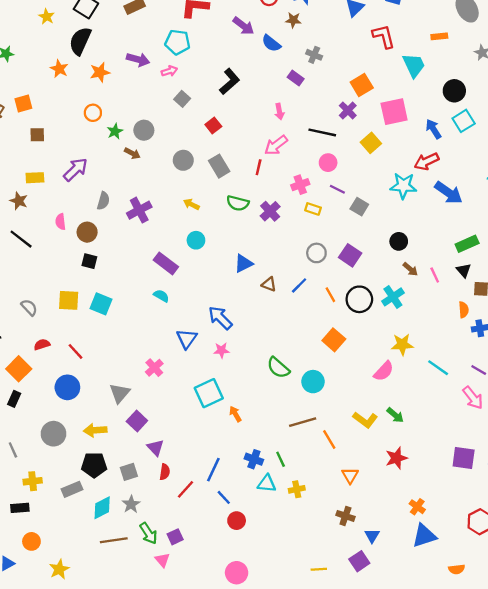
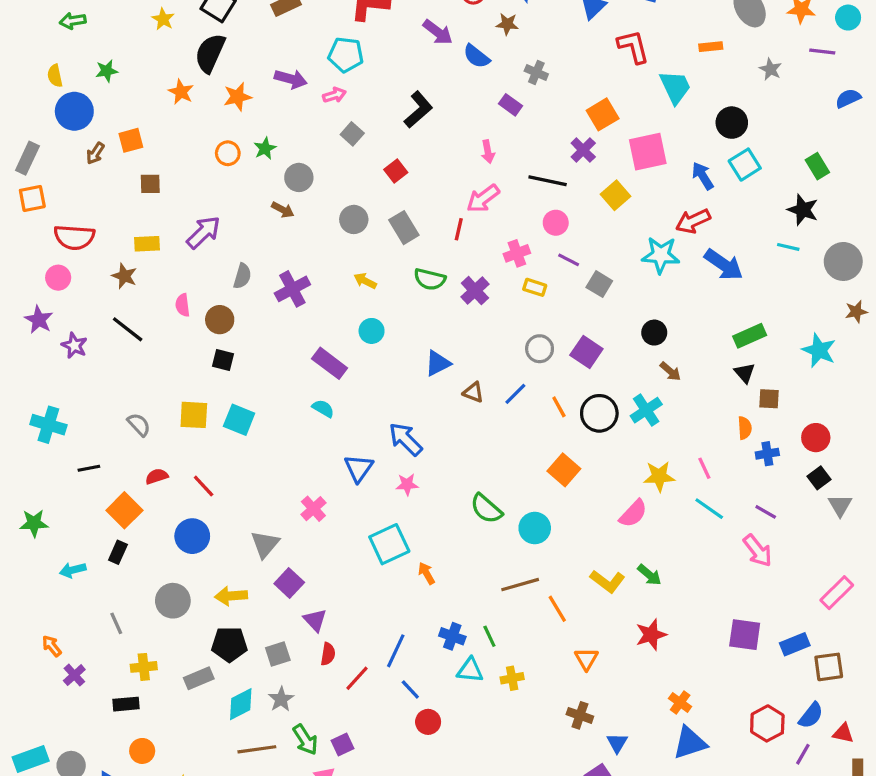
green star: (115, 131) -> (265, 148), moved
pink line: (435, 275) -> (704, 468), moved

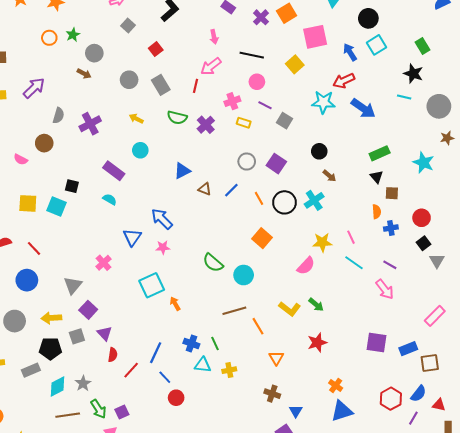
purple cross: (583, 150) -> (261, 17), moved
pink semicircle: (183, 305) -> (21, 159), moved, turned -56
black square: (223, 360) -> (72, 186), moved
gray square: (278, 654) -> (77, 336), moved

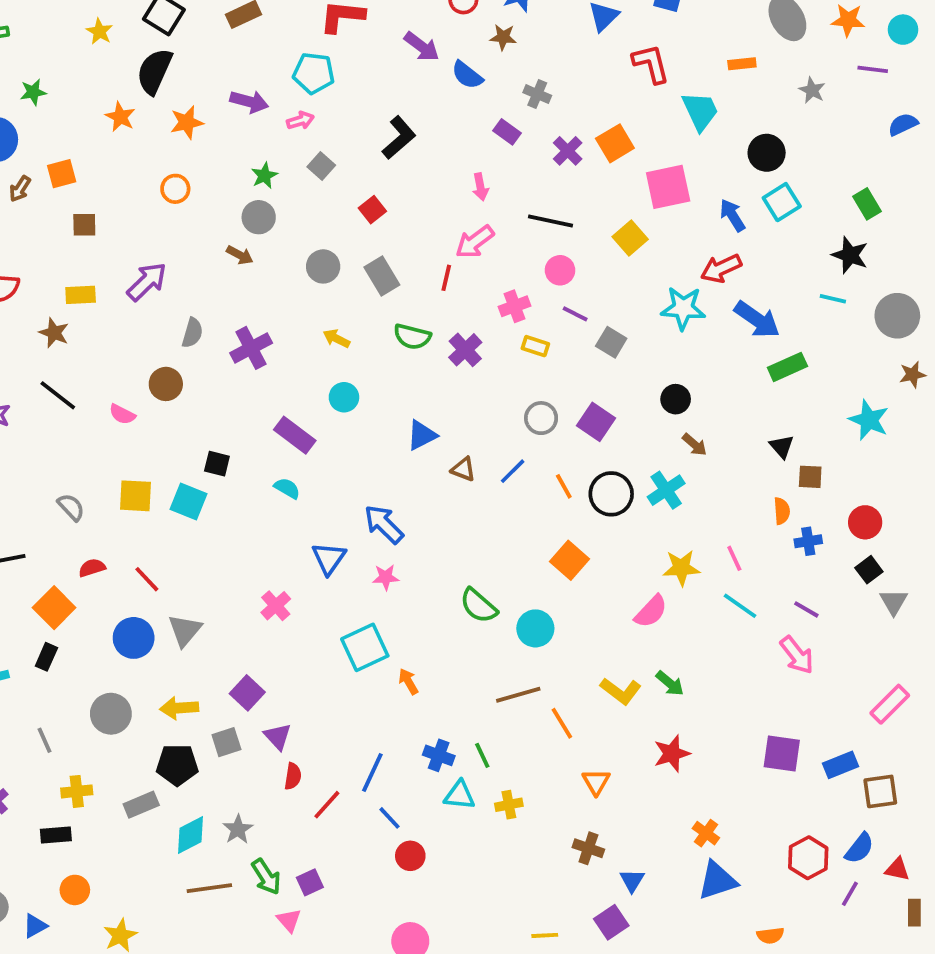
green star: (73, 35) -> (264, 176), moved
green rectangle: (380, 153) -> (787, 367), moved
gray triangle: (73, 285) -> (185, 630), moved

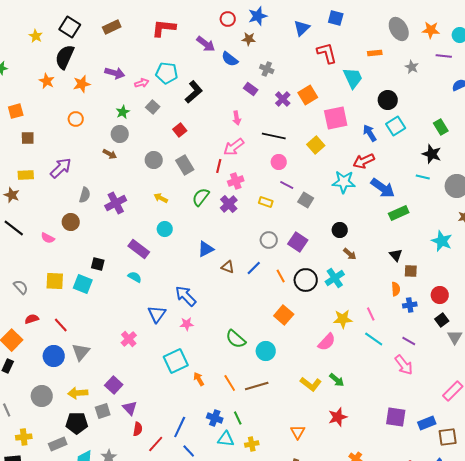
cyan pentagon: (314, 73) -> (167, 73), moved
pink cross: (515, 306) -> (236, 181), moved
green semicircle: (412, 337) -> (201, 197), turned 114
orange line: (562, 723) -> (230, 383), moved

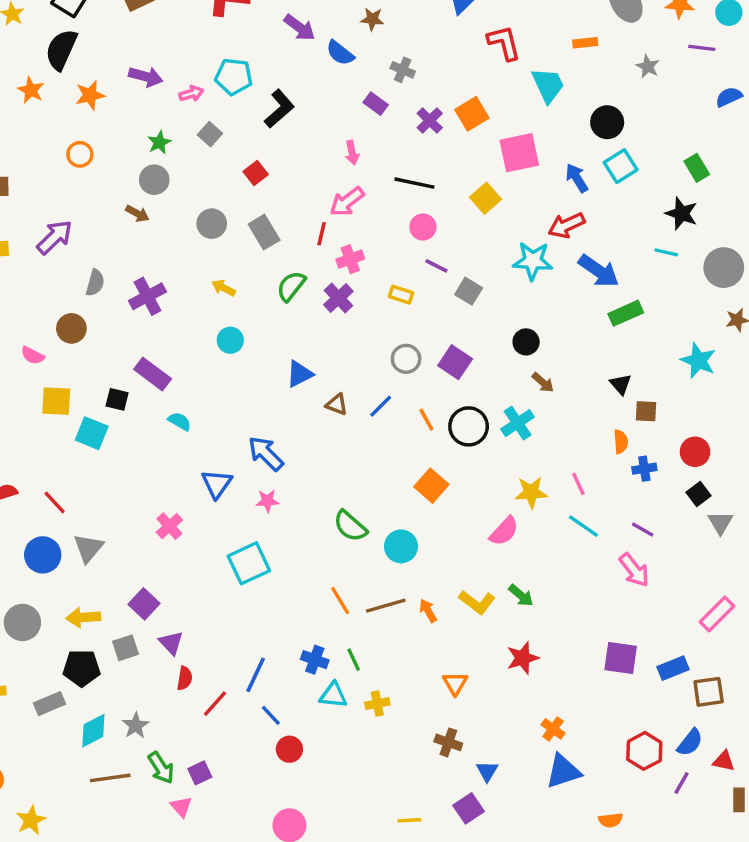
purple rectangle: (139, 249) -> (153, 374), moved
yellow square: (55, 281) -> (56, 401), moved
orange arrow: (199, 379) -> (428, 611), moved

